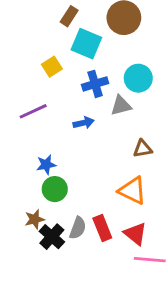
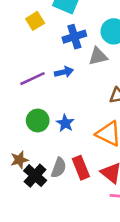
purple line: (33, 111) -> (32, 79), moved
blue star: (46, 165) -> (65, 123), moved, turned -30
green circle: (55, 189) -> (38, 121), moved

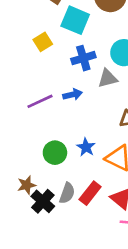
green circle: (38, 121) -> (55, 153), moved
blue star: (65, 123) -> (86, 147), moved
red rectangle: (81, 168) -> (90, 193), turned 60

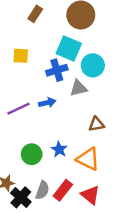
cyan square: (75, 20) -> (69, 49), moved
yellow square: (43, 42) -> (21, 56), turned 35

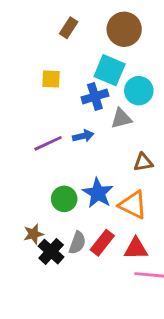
blue star: (59, 149) -> (98, 193), size x1.5
red triangle: (90, 195) -> (136, 249), turned -40

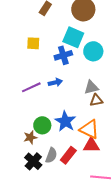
gray triangle: (121, 118) -> (91, 87), moved
brown star: (33, 234) -> (30, 137), moved
red triangle: (136, 249) -> (91, 145), moved

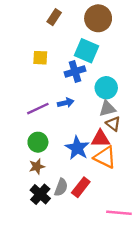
cyan circle: (93, 51) -> (106, 88), moved
brown triangle: (96, 100) -> (113, 124), turned 48
green circle: (42, 125) -> (38, 142), moved
red triangle: (91, 145) -> (100, 139), moved

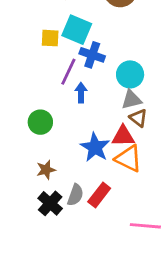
cyan square: (87, 51) -> (77, 30), moved
blue cross: (75, 72) -> (92, 55), turned 36
blue arrow: (66, 103) -> (81, 93), turned -77
purple line: (38, 109) -> (68, 72), moved, turned -40
green circle: (38, 142) -> (40, 122), moved

